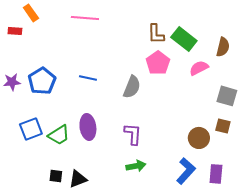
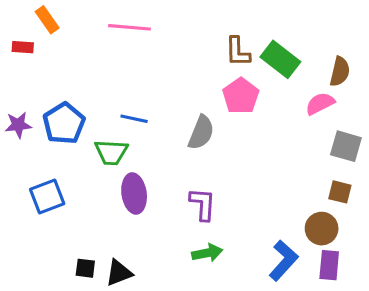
pink semicircle: (199, 68) -> (320, 104), moved
green trapezoid: (59, 135) -> (111, 152), moved, turned 35
brown circle: (199, 138) -> (322, 229), moved

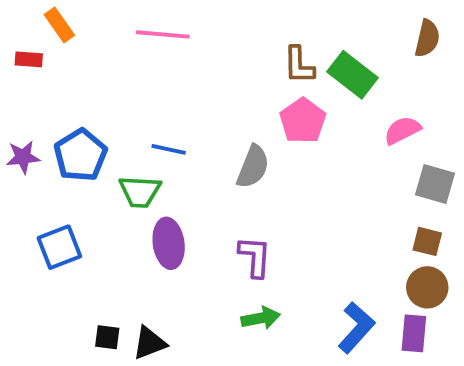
brown semicircle: (340, 72) -> (427, 38), moved
brown circle: (322, 229) -> (427, 287), moved

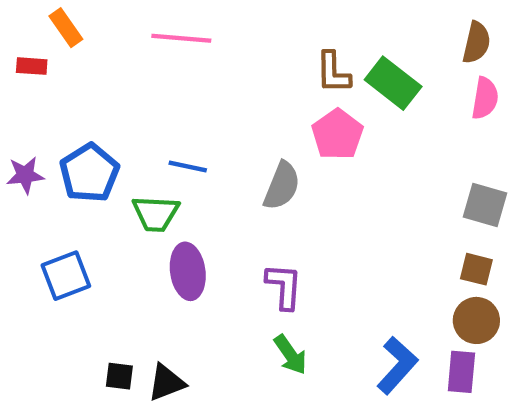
pink semicircle: (402, 130) -> (485, 98), moved, turned 126
green arrow: (261, 318) -> (290, 355), turned 66

